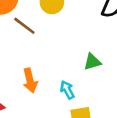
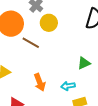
cyan arrow: (67, 90) -> (68, 86), turned -64

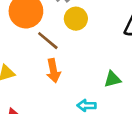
orange arrow: (40, 82) -> (53, 71), moved

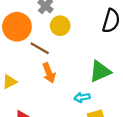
green triangle: (113, 79) -> (100, 71), size x1.5

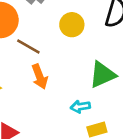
yellow circle: (60, 26) -> (72, 25), moved

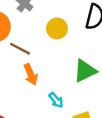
cyan arrow: (80, 107) -> (56, 100), moved, turned -119

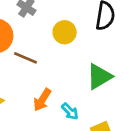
orange arrow: (31, 74) -> (42, 100), moved, turned 60

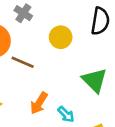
green triangle: (99, 77) -> (95, 80), turned -44

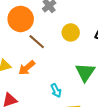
orange arrow: (39, 103) -> (27, 68), moved

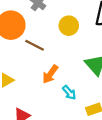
orange arrow: (27, 68) -> (50, 74), moved

